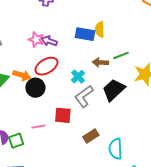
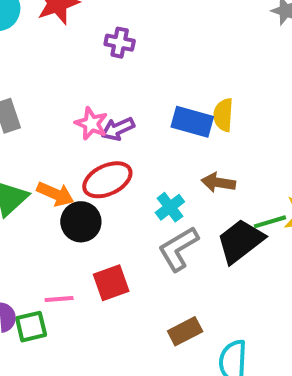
purple arrow: (49, 41) -> (118, 129), turned -49
green line: (121, 55) -> (270, 222), moved
red square: (63, 115) -> (111, 283), moved, turned -30
pink line: (38, 127) -> (59, 299), moved

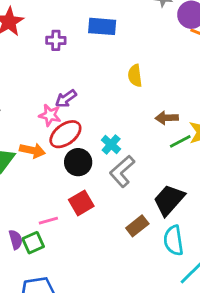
blue rectangle: (192, 122) -> (102, 26), moved
pink star: (91, 124) -> (50, 115), moved
brown arrow: (218, 183) -> (167, 118), moved
black circle: (81, 222) -> (78, 162), moved
black trapezoid: (240, 241) -> (169, 200), moved

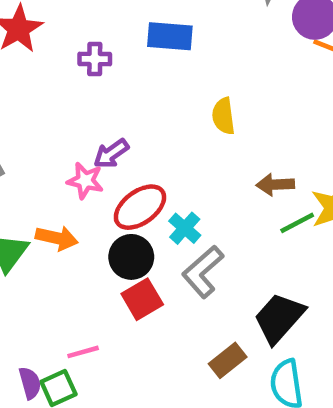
red ellipse: (65, 134) -> (140, 207), moved
red square: (81, 203) -> (142, 299), moved

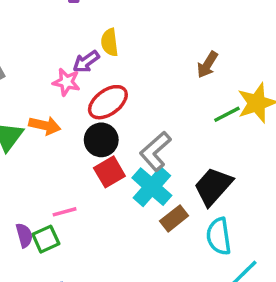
yellow semicircle: (223, 116) -> (110, 42), moved
brown arrow: (275, 185) -> (207, 65), moved, turned -56
cyan cross: (185, 228) -> (152, 187), moved, size x1.6

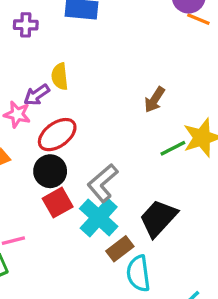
cyan semicircle: (219, 236) -> (138, 273), moved

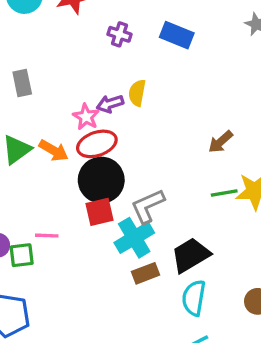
red ellipse: (57, 135) -> (97, 144), moved
black circle: (50, 171) -> (101, 180), size x1.4
cyan semicircle: (138, 273) -> (194, 298), moved

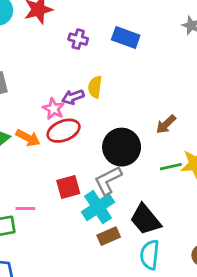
black circle: (101, 180) -> (122, 147), moved
black trapezoid: (191, 255) -> (145, 219), turned -96

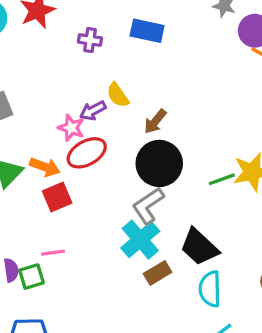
yellow semicircle: (95, 87) -> (118, 95), turned -35
brown arrow: (166, 124) -> (155, 121), moved
red square: (68, 187) -> (57, 197), moved

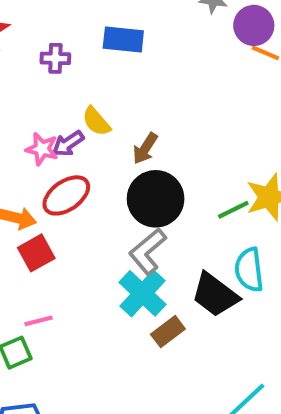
pink star: (71, 128) -> (42, 149), moved
cyan semicircle: (210, 289) -> (249, 270), moved

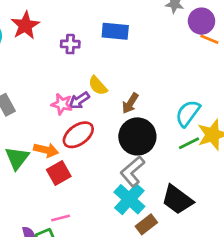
cyan semicircle: (249, 270) -> (188, 113), moved, turned 44

